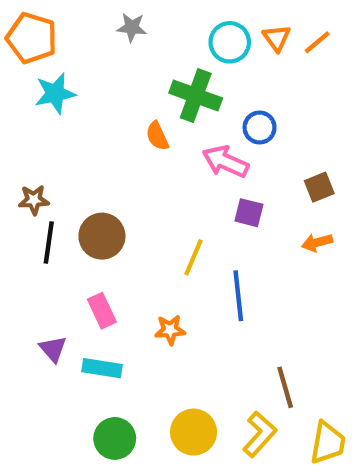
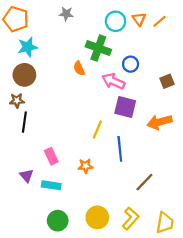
brown square: (319, 187) -> (167, 81), moved
purple square: (249, 213) -> (125, 107), size x1.5
brown circle: (102, 236) -> (24, 75), moved
orange arrow: (317, 243) -> (159, 122), size x1.6
brown line: (285, 387) -> (144, 182), moved, turned 60

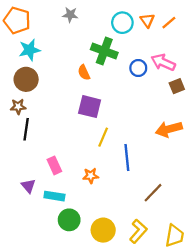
pink arrow: (113, 81) -> (163, 62), moved
purple square: (125, 107) -> (90, 107), moved
green circle: (58, 221) -> (69, 220), moved

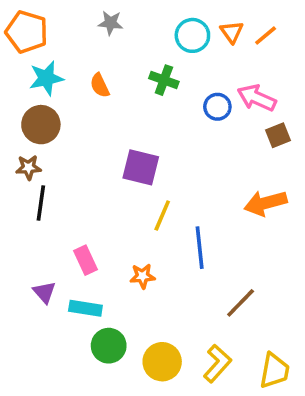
green cross: (104, 51) -> (164, 80), size x0.7
orange semicircle: (84, 73) -> (100, 85), moved

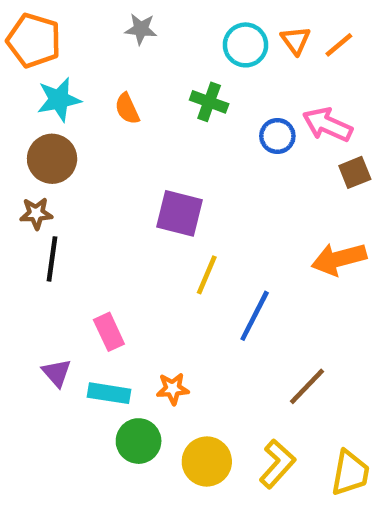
blue line: (200, 248) -> (255, 316), turned 33
orange star: (143, 276) -> (173, 389), moved

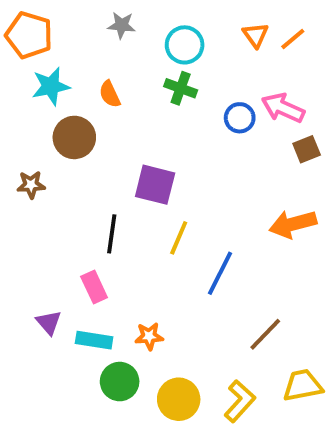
cyan circle: (246, 45) -> (185, 45), moved
brown circle: (52, 159) -> (74, 137), moved
black line: (52, 259) -> (112, 234), moved
yellow trapezoid: (350, 473) -> (303, 385), moved, turned -111

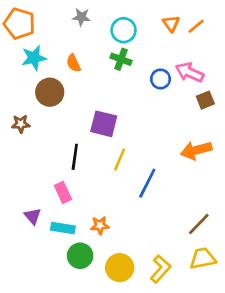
brown line: (265, 334) -> (199, 224), moved

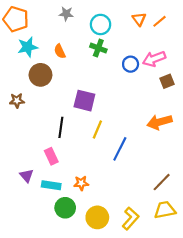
pink arrow: (190, 72) -> (154, 59), turned -45

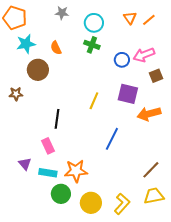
purple square: (84, 101) -> (128, 94), moved
yellow line: (97, 130) -> (94, 101), moved
orange star: (81, 183) -> (76, 171), size x1.6

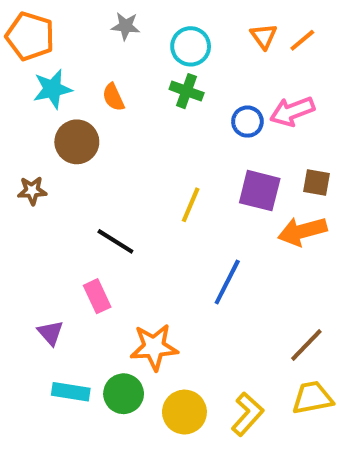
brown square: (156, 76) -> (317, 182), moved, turned 32
black line: (57, 119) -> (115, 241), turned -66
cyan rectangle: (48, 173) -> (71, 392), moved

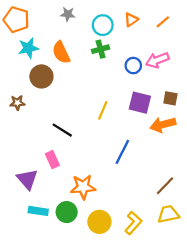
orange triangle: (264, 36) -> (131, 20), moved, turned 32
green cross: (187, 91) -> (101, 49), turned -35
orange semicircle: (113, 97) -> (61, 52), size x1.5
purple triangle: (50, 333) -> (27, 179), size x1.5

